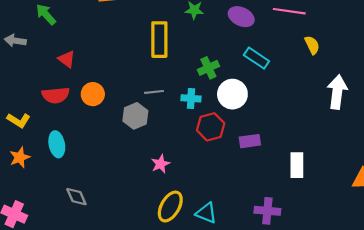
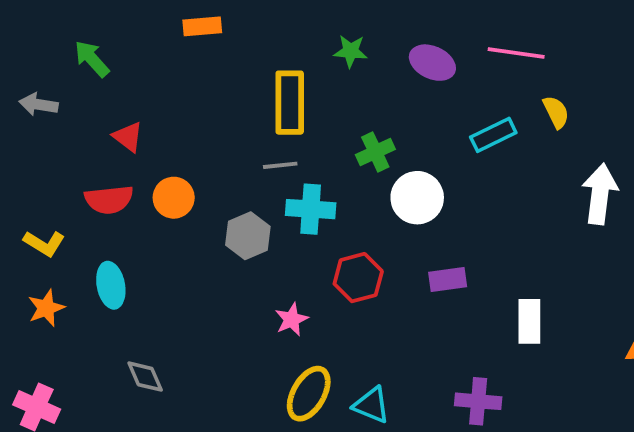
cyan rectangle: (256, 58) -> (493, 135), moved, turned -60
gray line: (154, 92) -> (280, 165), moved
cyan cross: (191, 98) -> (311, 209), moved, size x1.4
red hexagon: (211, 127) -> (358, 278), moved

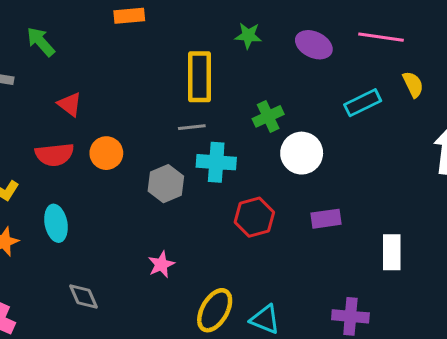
pink star: (292, 319) -> (161, 264), moved

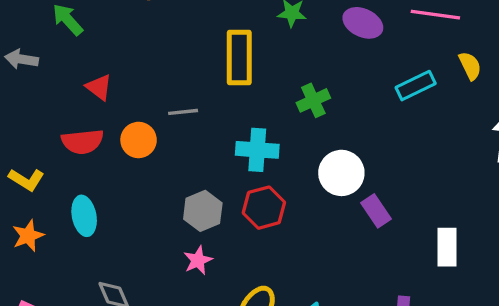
gray line: (192, 127) -> (183, 112), moved
white circle: (302, 153) -> (341, 173), moved
gray hexagon: (166, 184) -> (203, 211), moved
red hexagon: (254, 217) -> (264, 208), moved
purple rectangle: (326, 219) -> (376, 211), turned 64

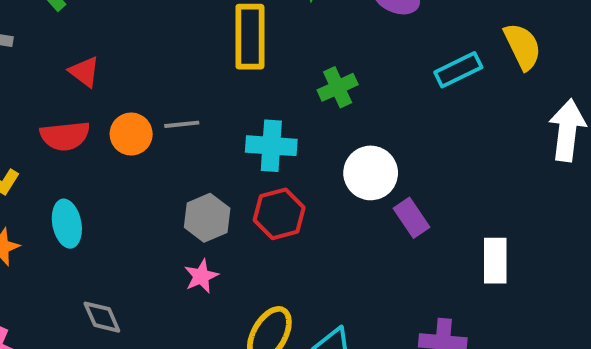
yellow semicircle: (470, 66) -> (523, 46), size x1.4
gray line: (183, 112) -> (182, 124), moved

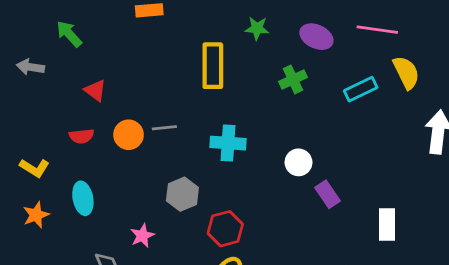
green cross: (338, 87) -> (293, 79), moved
red semicircle: (65, 136) -> (82, 136), size x0.7
white circle: (371, 173) -> (298, 162), size x0.7
red hexagon: (279, 214) -> (225, 229), moved
pink star: (201, 276) -> (142, 236), moved

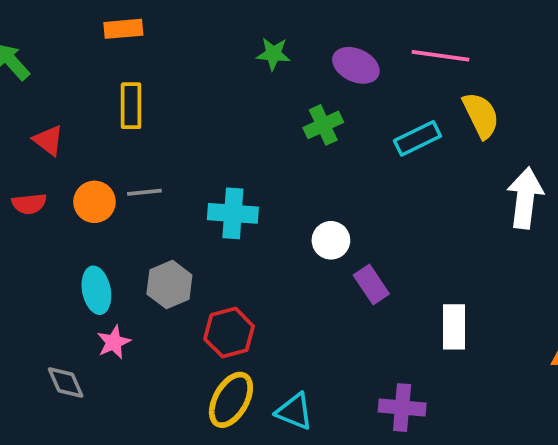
yellow rectangle: (213, 66) -> (131, 106), moved, size x0.7
cyan ellipse: (83, 198) -> (96, 290), moved

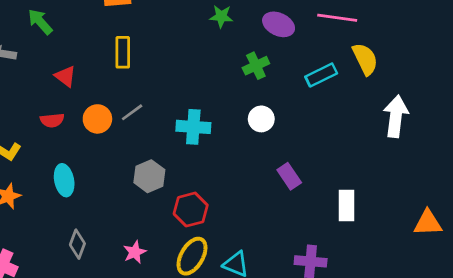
gray line: (144, 192) -> (132, 112), turned -30
white circle: (331, 240) -> (261, 119), moved
cyan ellipse: (96, 290) -> (64, 180), moved
pink star: (114, 342) -> (135, 252), moved
gray diamond: (66, 383) -> (77, 244), turned 44

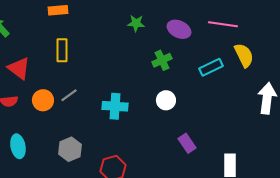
red triangle: (65, 76) -> (19, 68), size x1.4
gray hexagon: (149, 176) -> (70, 149), moved

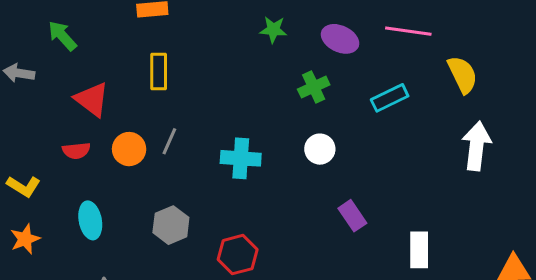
yellow semicircle: (244, 55) -> (463, 75), moved
gray line: (69, 95) -> (169, 141), turned -30

